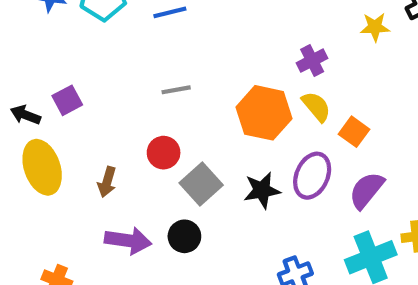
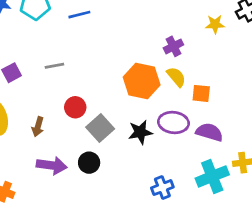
gray line: (176, 90) -> (54, 66), moved
orange square: (354, 132) -> (201, 93), turned -30
purple ellipse: (312, 176) -> (173, 122), turned 72
purple semicircle: (367, 190) -> (209, 132), turned 68

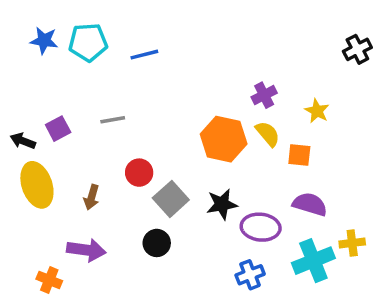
yellow star: (215, 24) -> (317, 111), moved, turned 30
purple ellipse: (173, 122) -> (261, 227), moved
purple arrow: (52, 165) -> (86, 250), moved

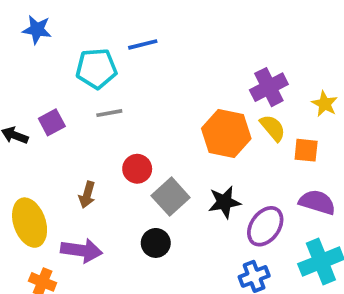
cyan pentagon: (88, 42) -> (96, 69), moved
purple cross: (264, 95) -> (269, 87), size x1.4
yellow ellipse: (37, 185) -> (30, 223), moved
purple ellipse: (261, 227) -> (265, 226), turned -60

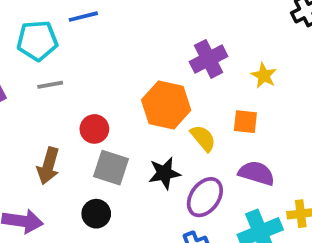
yellow semicircle: (273, 128) -> (203, 138), moved
red circle: (137, 169) -> (94, 129), moved
brown arrow: (87, 195) -> (48, 166), moved, size x1.4
gray square: (171, 197) -> (111, 168), turned -30

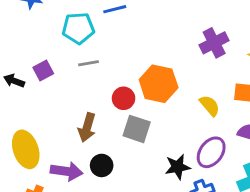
orange hexagon: (166, 105) -> (159, 84), moved
black star: (164, 173) -> (178, 167), moved
black circle: (96, 214) -> (102, 165), moved

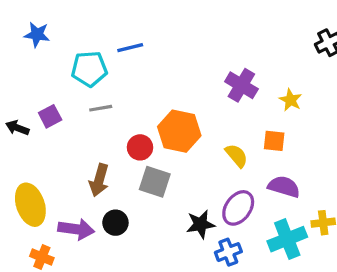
purple cross: (214, 43) -> (241, 85), turned -32

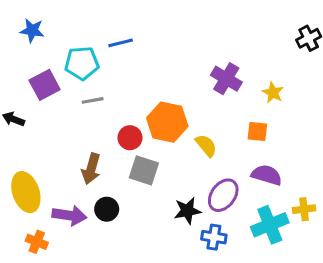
purple square: (50, 116) -> (45, 85), moved, size x1.4
yellow semicircle: (237, 156) -> (206, 145), moved
blue cross: (228, 252) -> (214, 237), turned 30

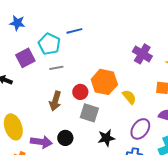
cyan pentagon: (82, 63) -> (49, 44), turned 30
brown arrow: (91, 169) -> (55, 101), moved
black star: (187, 211) -> (106, 138), moved

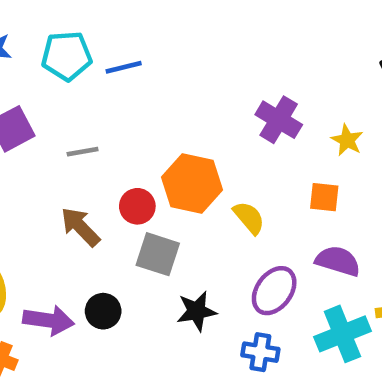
cyan pentagon: (49, 44) -> (67, 56), moved, turned -30
brown arrow: (55, 101) -> (80, 227), turned 120

